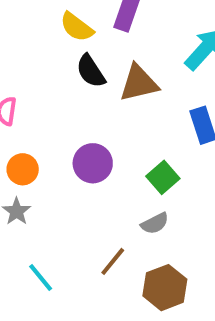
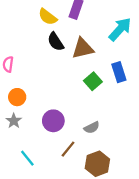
purple circle: (93, 163) -> (53, 121), moved
green square: (163, 177) -> (93, 81), moved

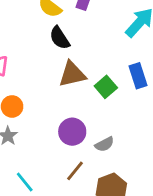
brown triangle: (83, 48) -> (72, 74), moved
purple circle: (53, 121) -> (72, 132), moved

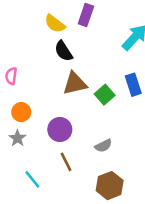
purple circle: (72, 132) -> (60, 130), moved
brown line: (75, 171) -> (66, 162), moved, turned -66

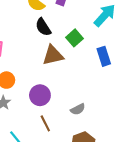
green square: (105, 95) -> (75, 38), moved

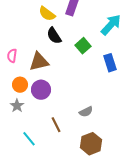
brown triangle: (53, 55) -> (39, 62), moved
purple circle: (40, 95) -> (41, 90), moved

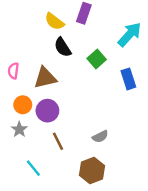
brown line: (56, 125) -> (58, 141), moved
brown hexagon: (91, 144) -> (92, 171), moved

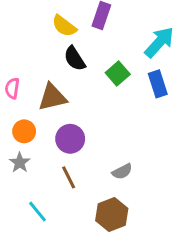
blue rectangle: (128, 79) -> (158, 84), moved
purple circle: (47, 111) -> (70, 139), moved

